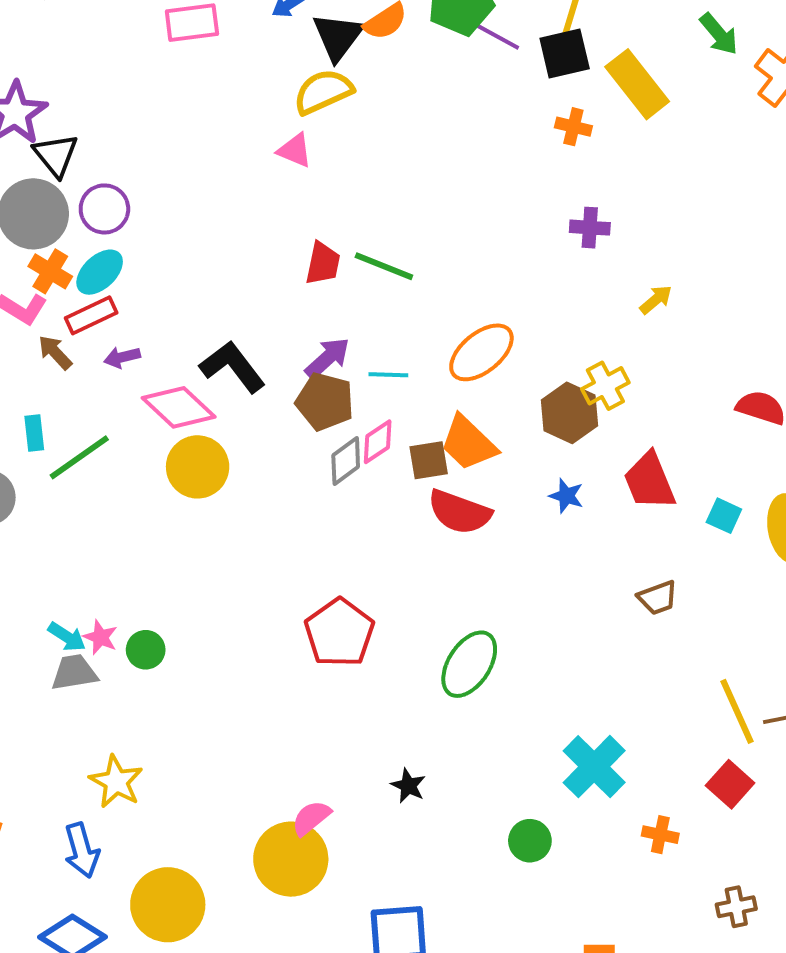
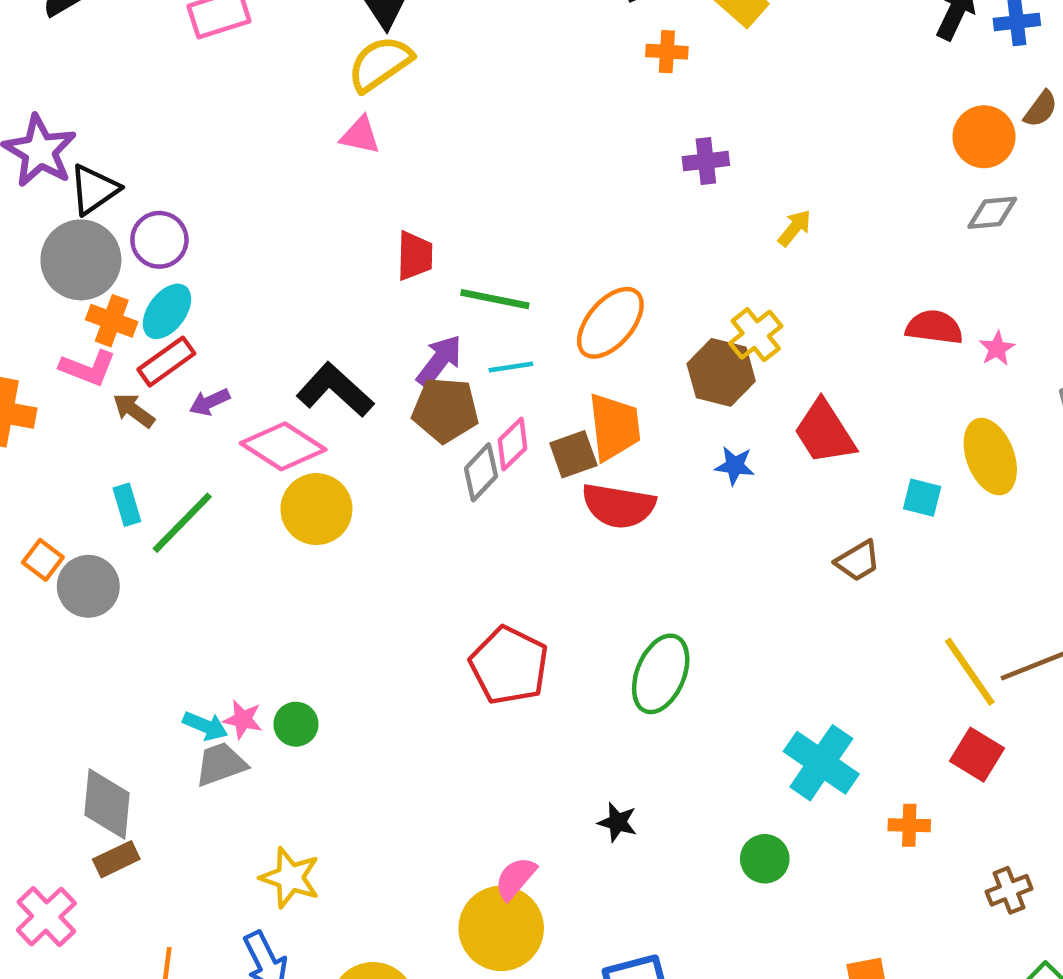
black triangle: (56, 155) -> (94, 189), turned 45
green line: (384, 266) -> (495, 299), moved
orange trapezoid: (468, 443) -> (614, 427), turned -130
cyan square: (724, 516) -> (922, 498), moved

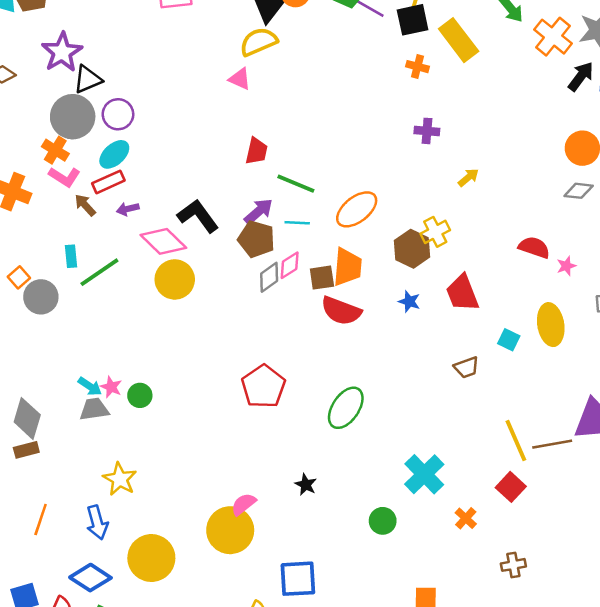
orange cross: (112, 321) -> (55, 150), moved
orange cross: (909, 825) -> (466, 518), turned 30

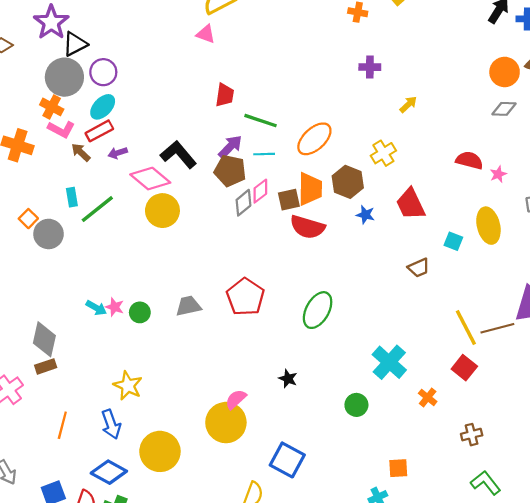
brown hexagon: (412, 249) -> (348, 182), moved
gray trapezoid: (94, 409) -> (188, 306), moved
blue square: (298, 579) -> (287, 460), turned 36

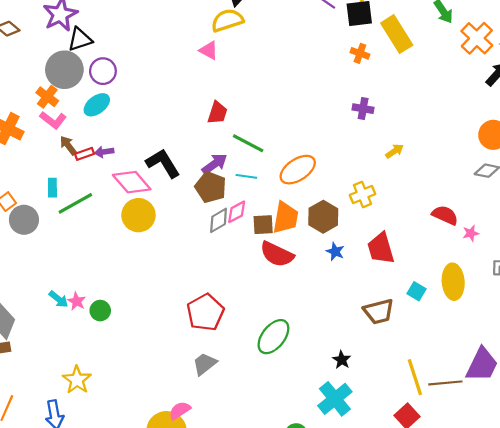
red rectangle: (99, 131) -> (84, 154), moved, size x0.7
brown trapezoid: (419, 268) -> (379, 312), size x1.4
gray trapezoid: (188, 306) -> (205, 364), moved, turned -35
black star: (288, 379) -> (342, 360), moved

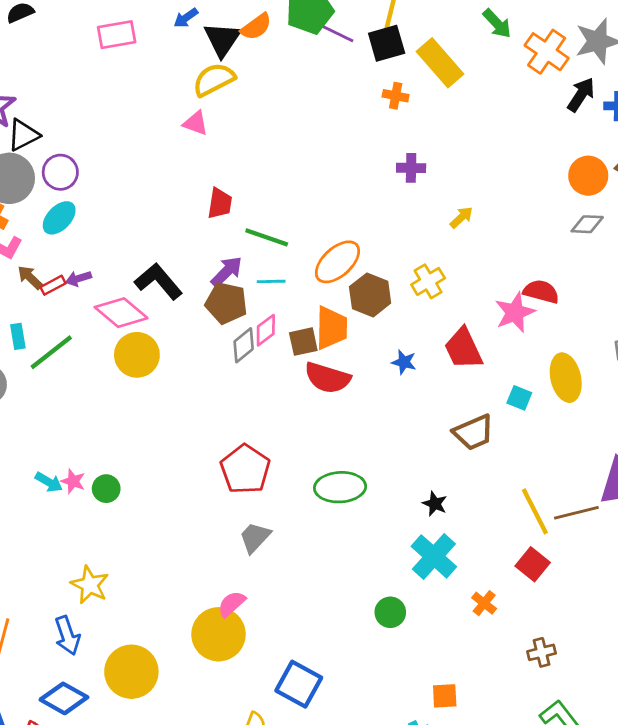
brown hexagon: (323, 217) -> (370, 295), moved
pink star: (471, 233) -> (515, 312), moved, size x1.8
green ellipse: (273, 337) -> (340, 487), turned 57

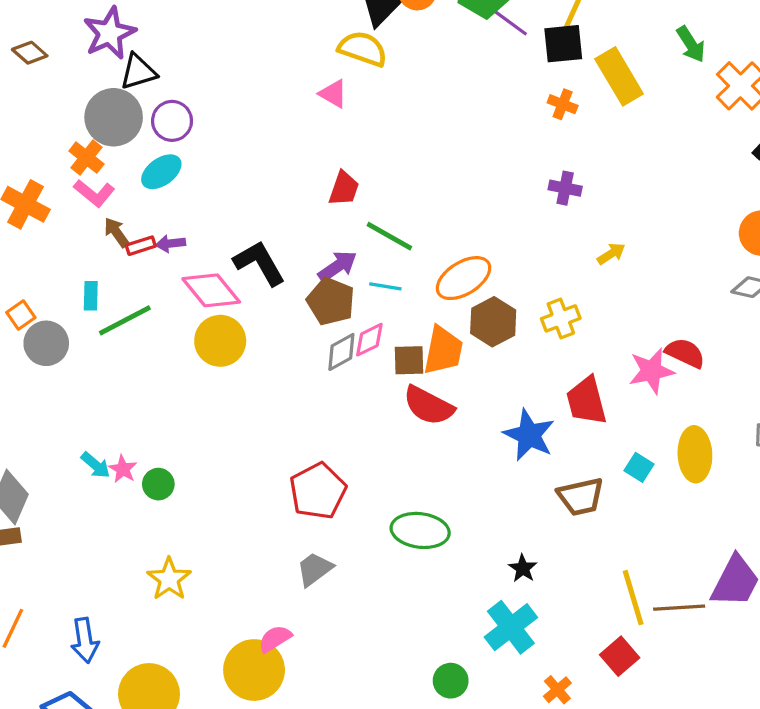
yellow semicircle: (214, 80) -> (363, 49), turned 36
blue star: (404, 362) -> (529, 435), moved, size x1.8
yellow star: (90, 585) -> (169, 579), moved

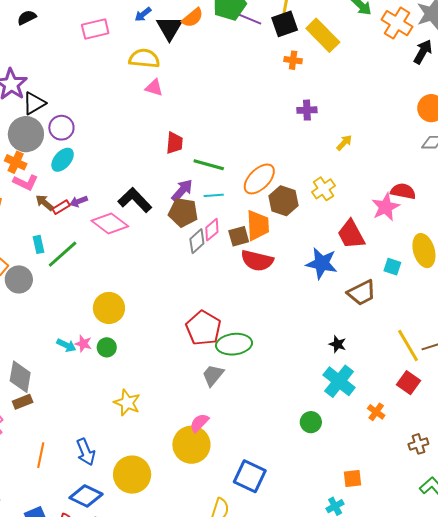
yellow semicircle: (363, 49) -> (144, 58), moved
yellow circle: (220, 341) -> (109, 308), moved
green ellipse: (420, 530) -> (234, 344), moved

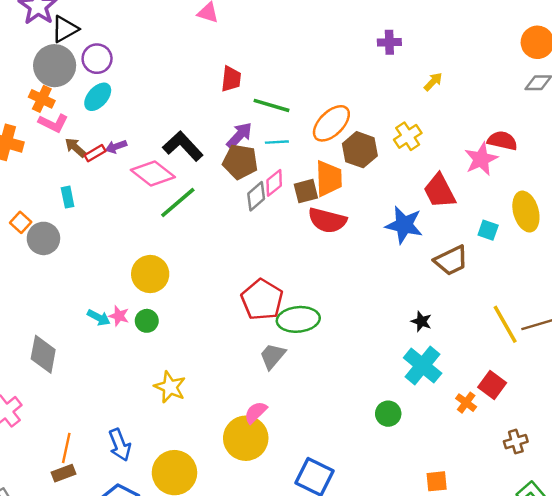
green line: (63, 254) -> (178, 203), moved
red square: (409, 383) -> (492, 385), moved
brown rectangle: (23, 402) -> (64, 473), moved

